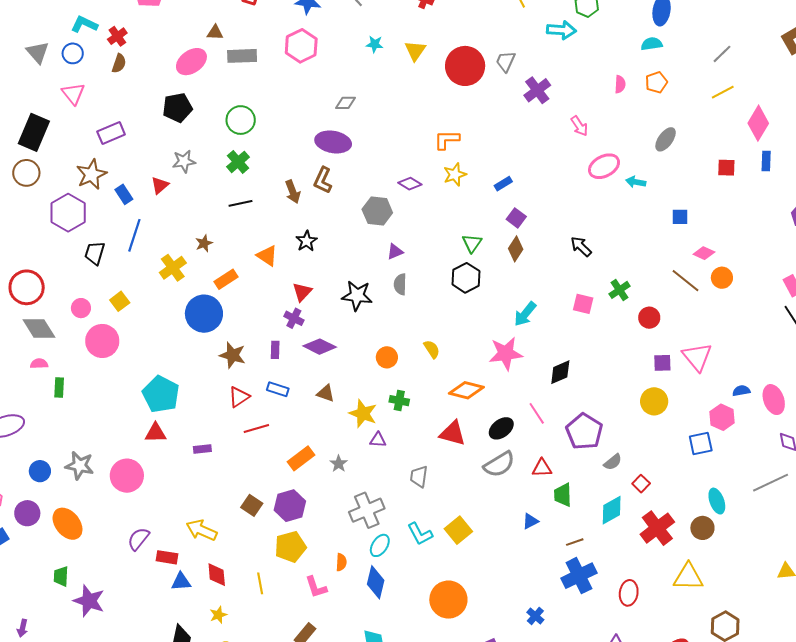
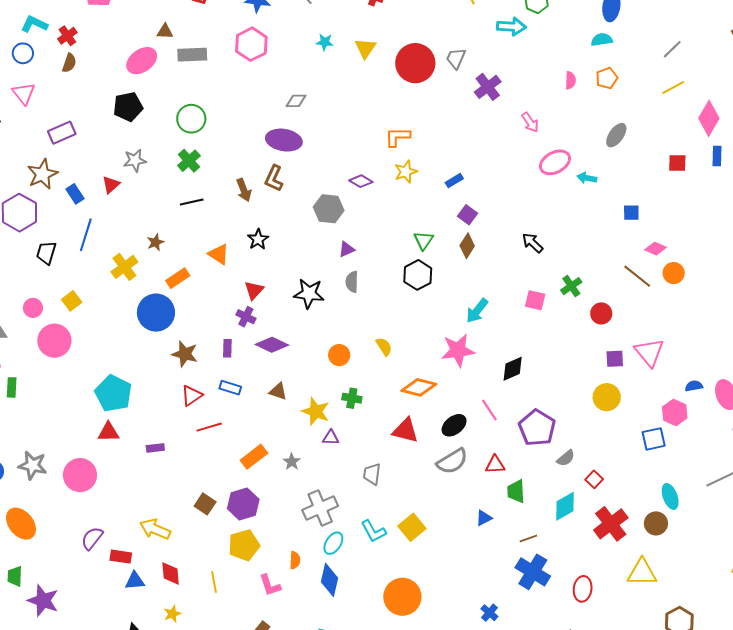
blue cross: (579, 576) -> (533, 572), turned -32

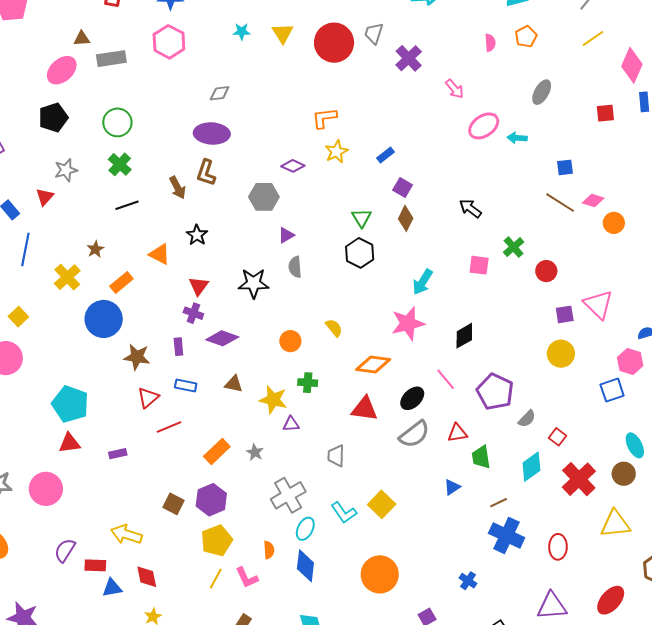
brown line: (637, 276) -> (560, 203), moved
yellow line: (214, 582) -> (216, 579), moved, turned 45

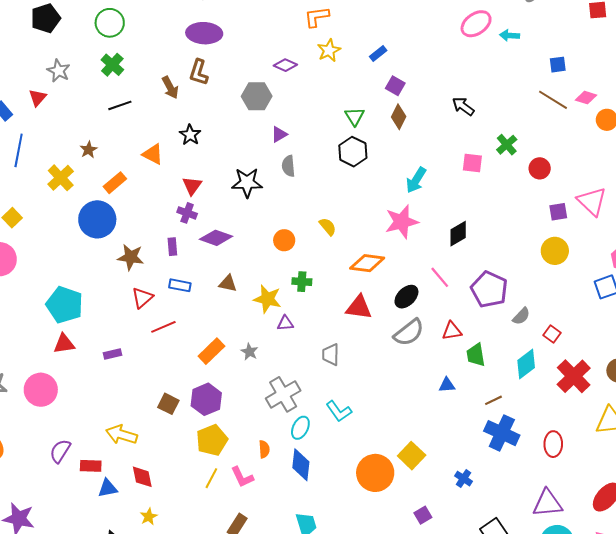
gray star: (66, 170) -> (59, 71), turned -30
blue triangle: (452, 487) -> (447, 385), turned 30
yellow square: (382, 504) -> (412, 456), moved

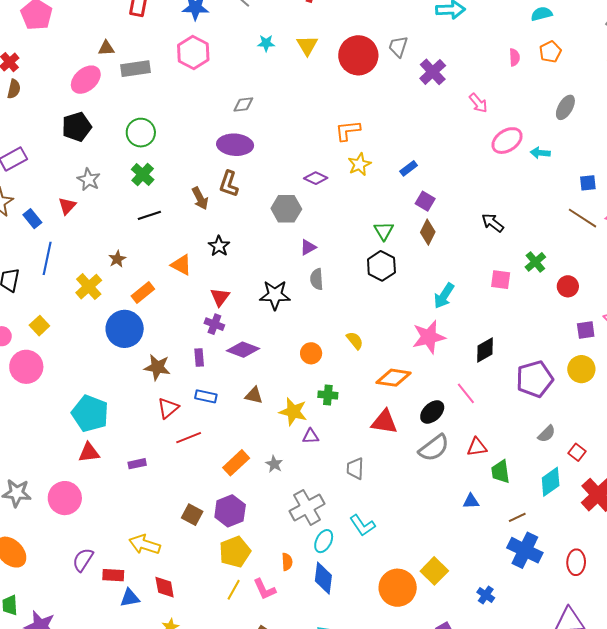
purple pentagon: (489, 289) -> (535, 379), moved, turned 30

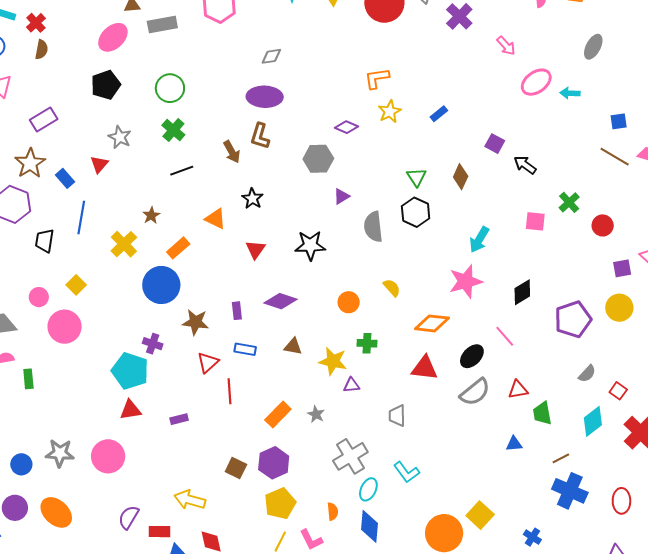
purple square: (425, 201) -> (495, 144), moved
gray semicircle: (317, 279) -> (373, 227), moved, size x1.4
purple cross: (214, 324) -> (153, 344), moved
red line: (189, 438) -> (230, 391), turned -70

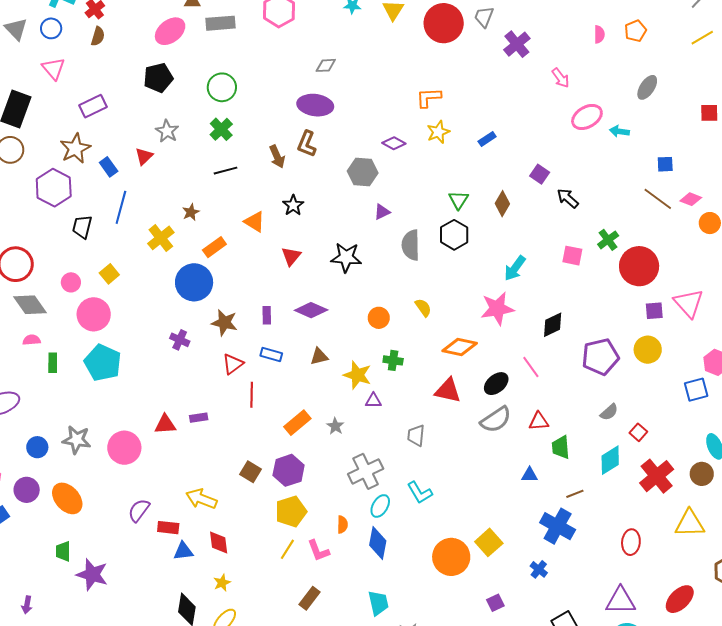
red circle: (603, 225) -> (639, 266), size x1.8
brown triangle: (293, 347) -> (319, 356), turned -30
cyan pentagon: (130, 371) -> (103, 363), moved
red triangle: (130, 410) -> (165, 424), moved
blue cross: (570, 491) -> (558, 526), moved

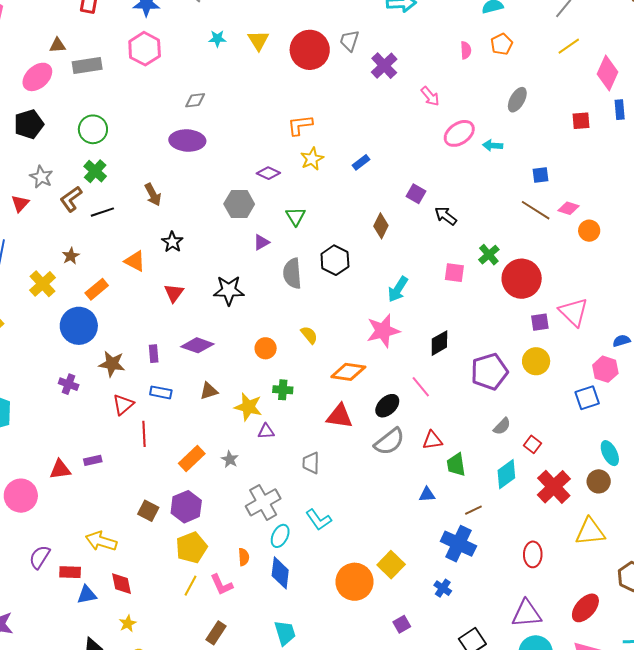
brown L-shape: (307, 144) -> (71, 199), moved, turned 36
green triangle: (459, 200) -> (296, 216), moved

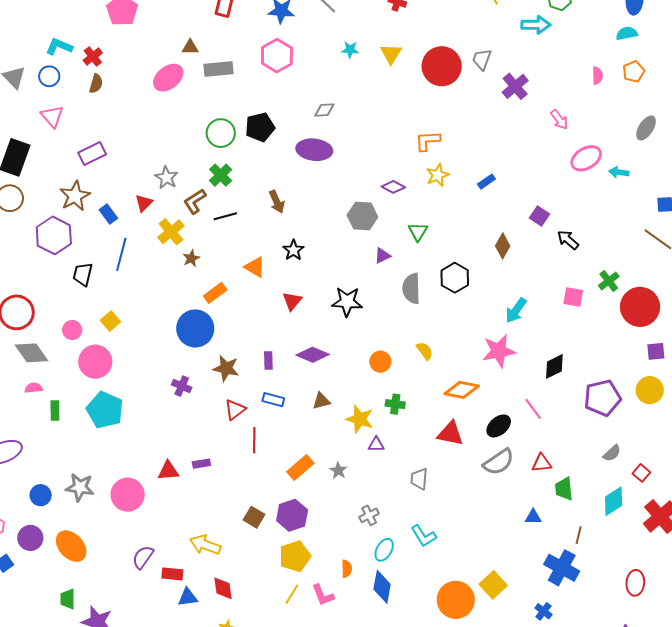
black pentagon: (29, 124) -> (260, 127), moved
yellow cross: (43, 284) -> (171, 232), moved
gray cross: (263, 502) -> (369, 515), size x0.6
brown line: (473, 510) -> (579, 535), turned -54

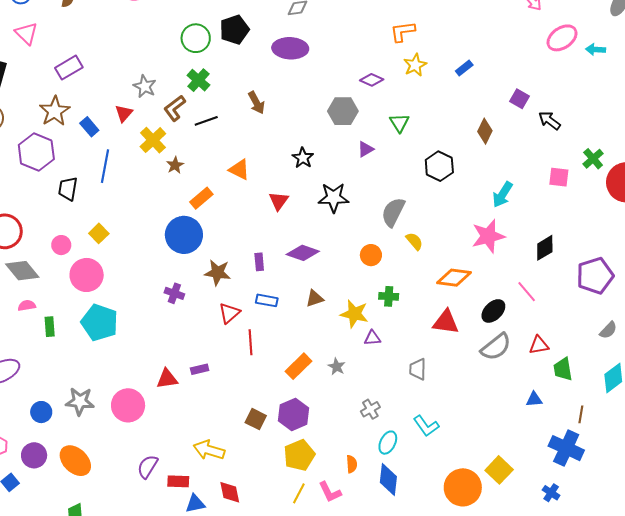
black star: (293, 250) -> (303, 158), moved
gray semicircle: (411, 288) -> (393, 212), moved, turned 32

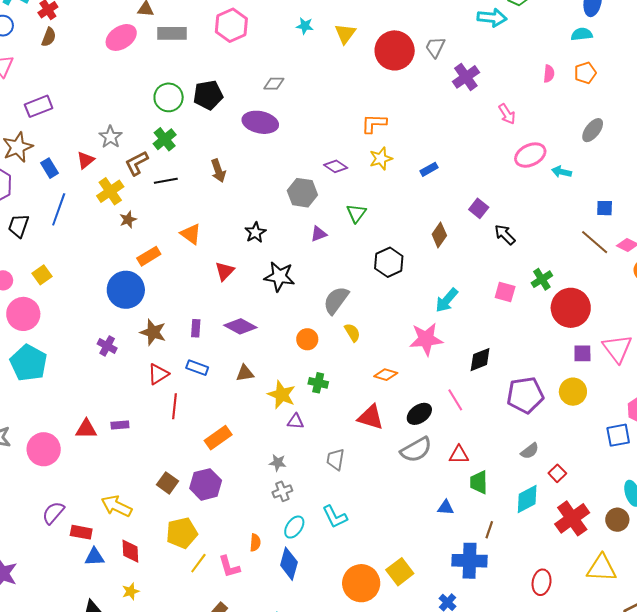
orange diamond: (454, 278) -> (386, 375), size x0.7
gray star: (337, 367) -> (278, 463), moved, turned -30
blue cross: (566, 448) -> (470, 561), turned -32
yellow pentagon: (299, 455) -> (182, 533), moved

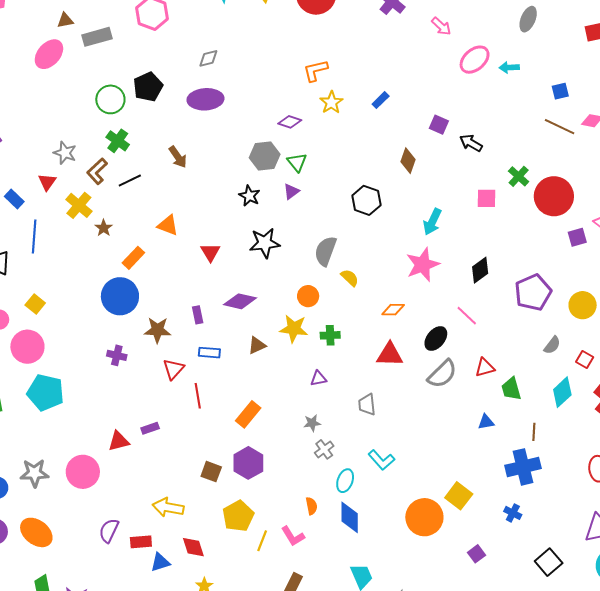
green triangle: (356, 213) -> (297, 162), moved
black star: (255, 232) -> (249, 196), moved
yellow circle: (573, 392) -> (583, 305), moved
yellow star: (282, 395) -> (294, 329), moved

